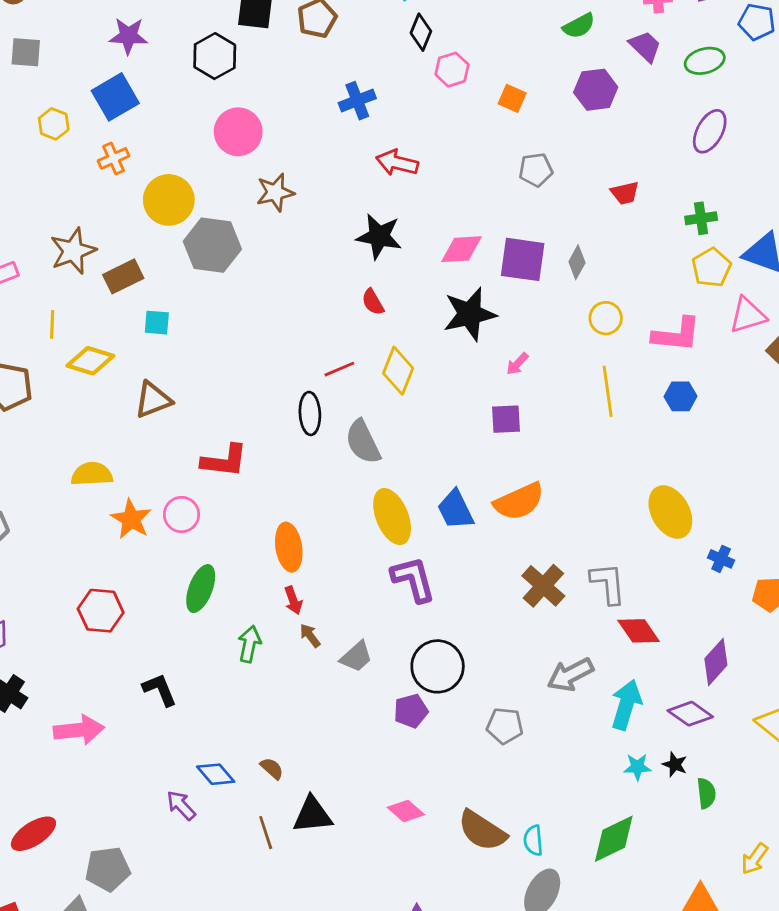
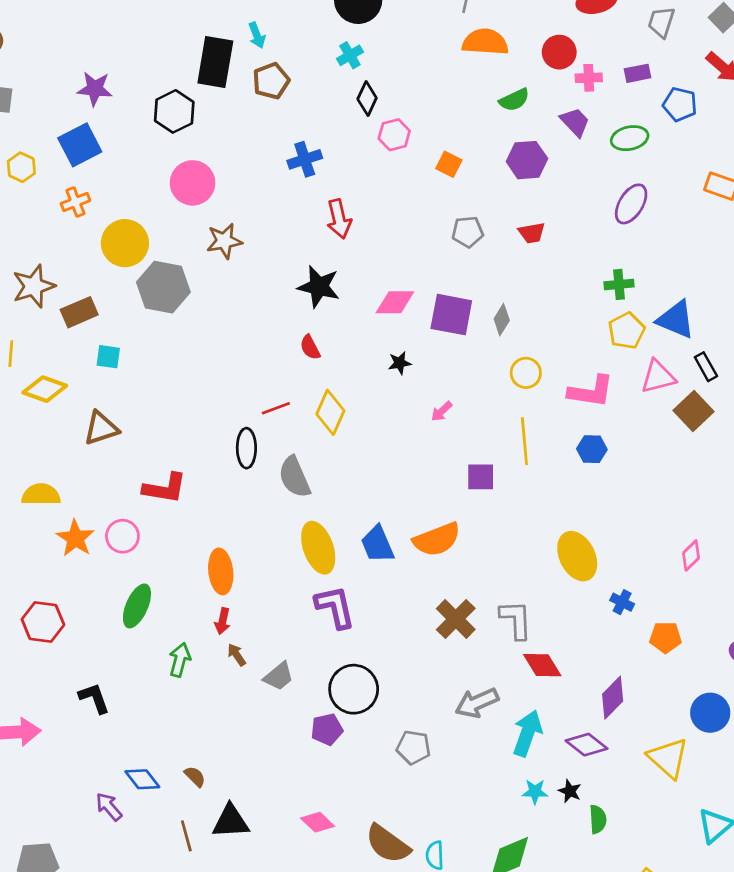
red arrow: (397, 163) -> (339, 219), turned -120
red trapezoid: (625, 193) -> (532, 233), moved
black star: (470, 314) -> (400, 363), size x0.5
purple square: (506, 419) -> (481, 477), moved
red arrow: (293, 600) -> (222, 621), turned 30

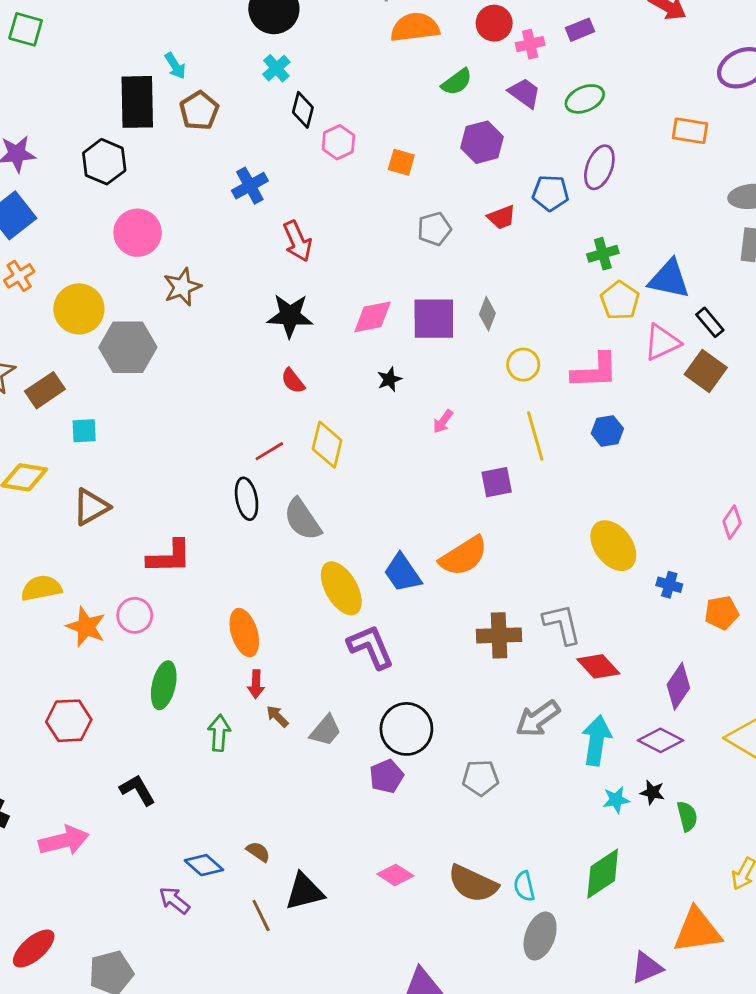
blue pentagon: (680, 104) -> (551, 193), moved
brown cross: (456, 619) -> (499, 635), turned -36

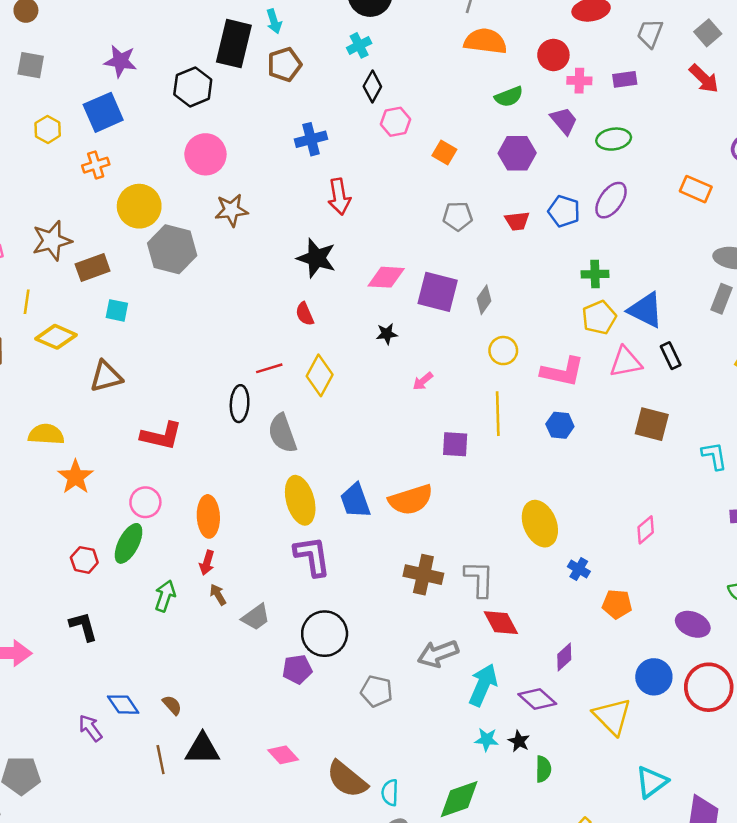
brown square: (706, 371) -> (652, 424), moved, turned -36
pink circle: (135, 615) -> (145, 502), moved
purple diamond: (678, 686) -> (564, 657), size x0.7
red hexagon: (69, 721) -> (84, 560), moved, size x0.7

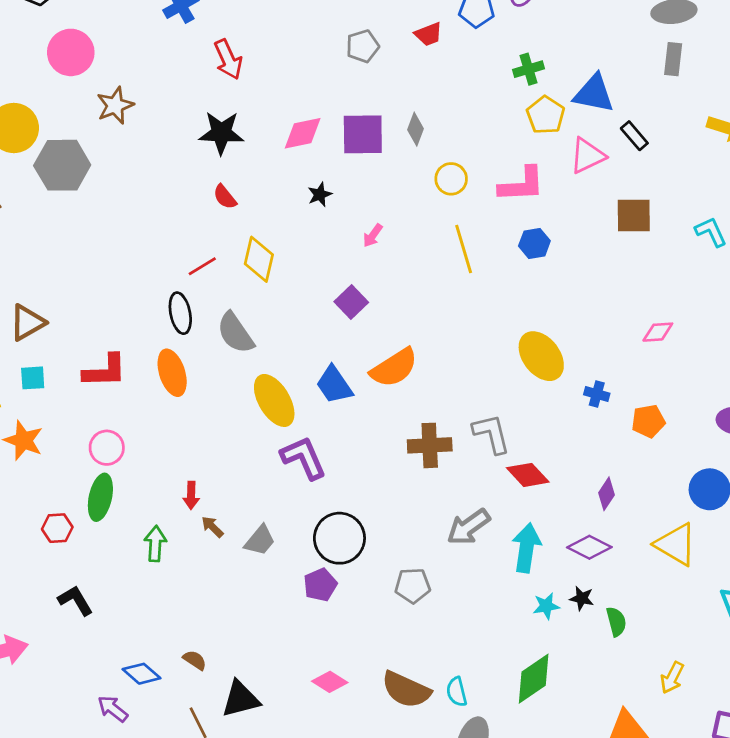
cyan square: (117, 310) -> (33, 378), moved
purple square: (455, 444) -> (351, 302), moved, turned -32
orange ellipse: (208, 516) -> (172, 373), moved
pink diamond: (646, 530) -> (658, 332), turned 52

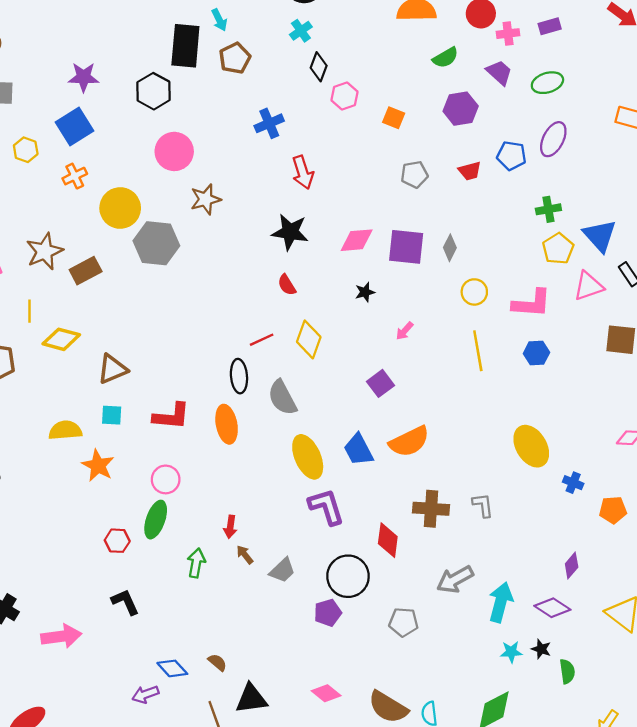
blue triangle: (594, 94) -> (600, 236), turned 30
gray L-shape: (491, 434) -> (483, 505), size x0.7
red diamond: (528, 475) -> (388, 540), moved, turned 44
purple arrow: (113, 709) -> (145, 694), turned -65

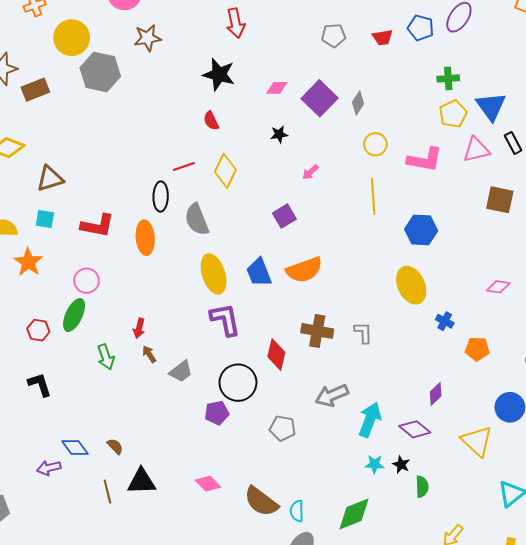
pink diamond: (357, 240) -> (277, 88), size x0.7
purple square: (406, 247) -> (320, 98), turned 32
blue hexagon: (536, 353) -> (421, 230), moved, size x1.4
green arrow: (196, 563) -> (106, 357), turned 145

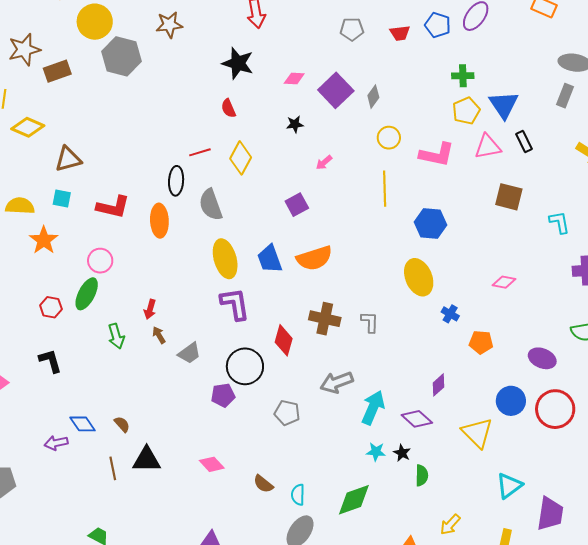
brown semicircle: (261, 501) -> (263, 484), size x0.6

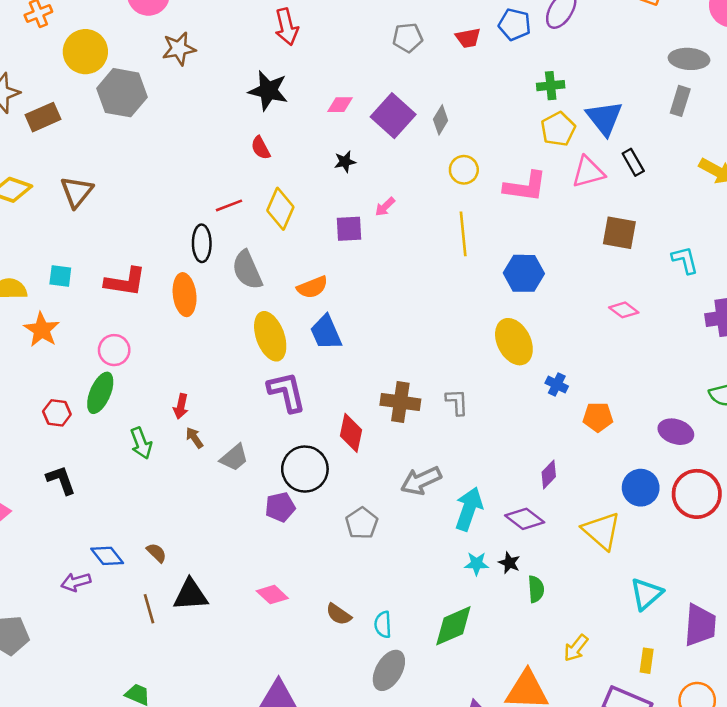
brown triangle: (68, 159) -> (77, 192), moved, turned -32
purple square: (297, 205) -> (349, 229), moved, turned 30
orange semicircle: (314, 258) -> (312, 287), moved, size x0.7
pink diamond: (504, 282) -> (624, 310), moved, turned 30
gray pentagon: (287, 413) -> (362, 523), turned 30

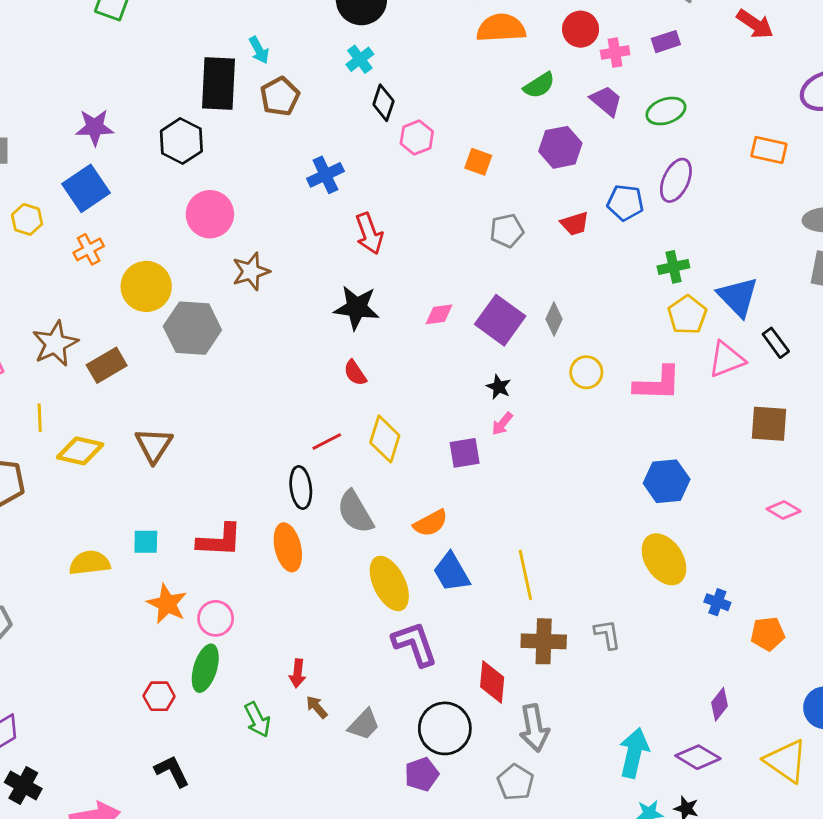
black star: (345, 162) -> (499, 387), moved, turned -30
yellow line: (463, 234) -> (525, 575), moved
orange star: (42, 330) -> (167, 604), moved
gray arrow: (421, 481) -> (534, 728), moved, turned -69

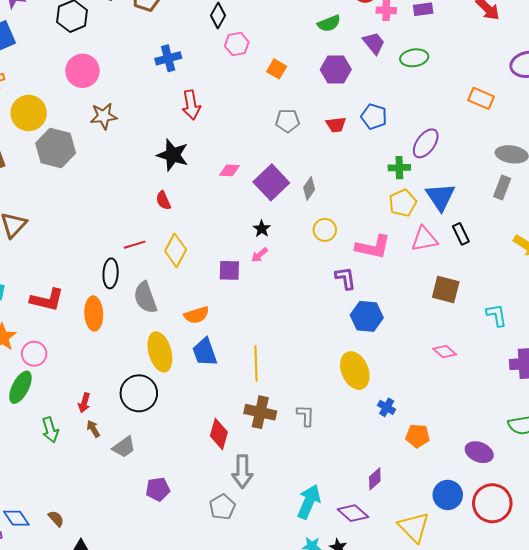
purple ellipse: (676, 180) -> (426, 143), moved
purple L-shape: (415, 644) -> (345, 278), moved, size x0.7
black circle: (445, 728) -> (139, 393), moved

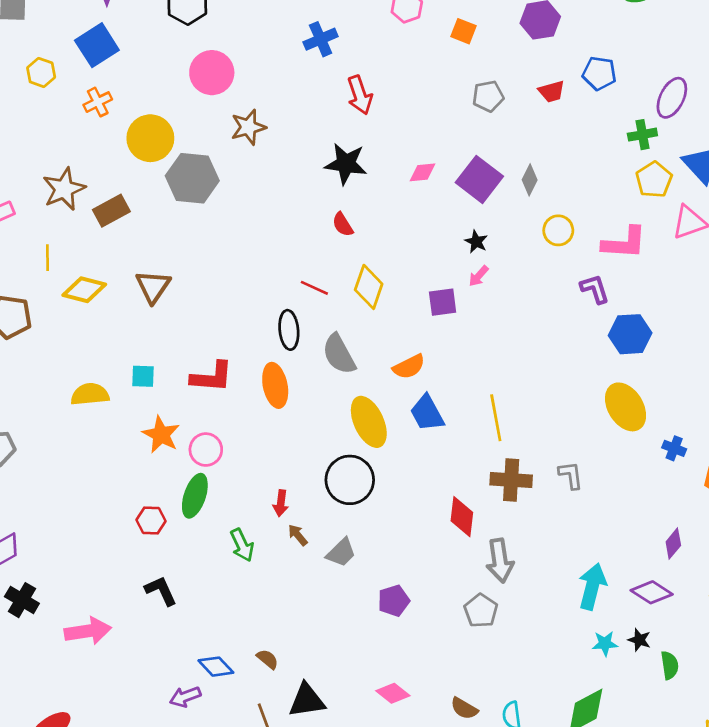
red line: (135, 245) -> (314, 288), turned 50

